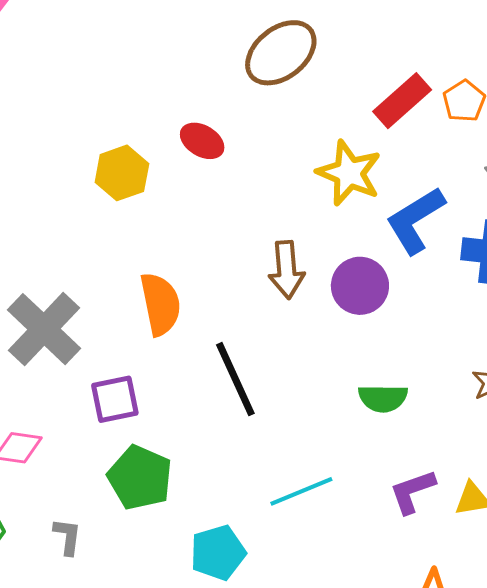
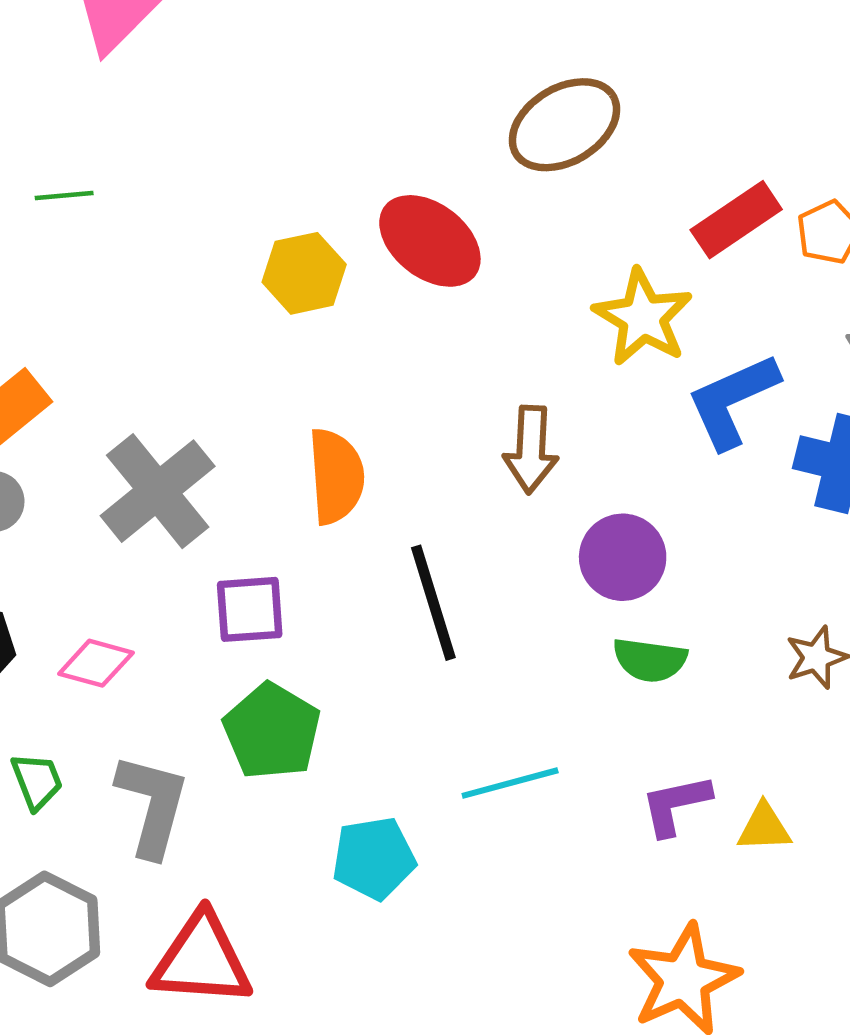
red ellipse: (202, 141) -> (430, 241), size x1.6
purple circle: (360, 286) -> (623, 557), moved
gray L-shape: (67, 537) -> (152, 805), size x1.8

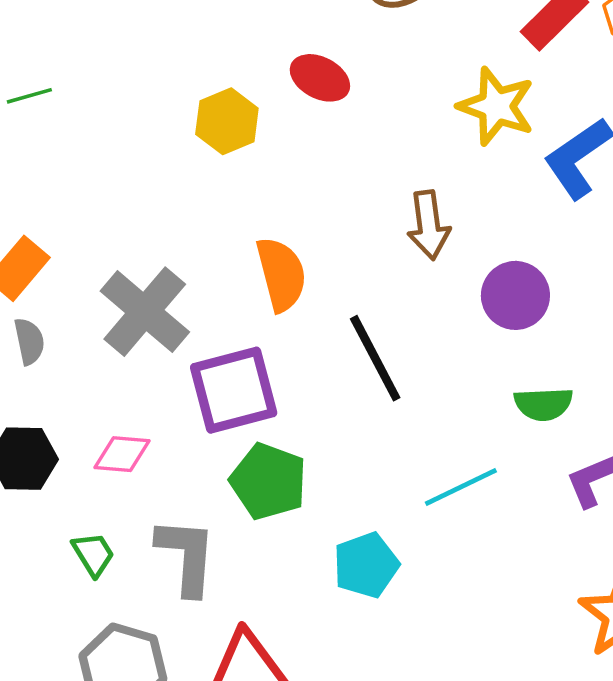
red ellipse: (430, 241) -> (320, 78), size x0.7
purple square: (250, 609) -> (234, 390), size x1.5
green semicircle: (650, 660) -> (543, 404), moved

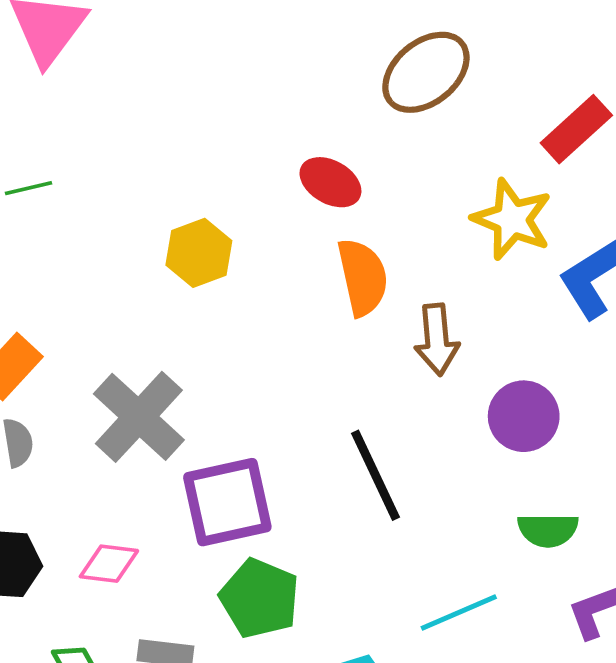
yellow hexagon: (227, 121) -> (199, 253), moved
orange semicircle: (281, 274) -> (363, 277), moved

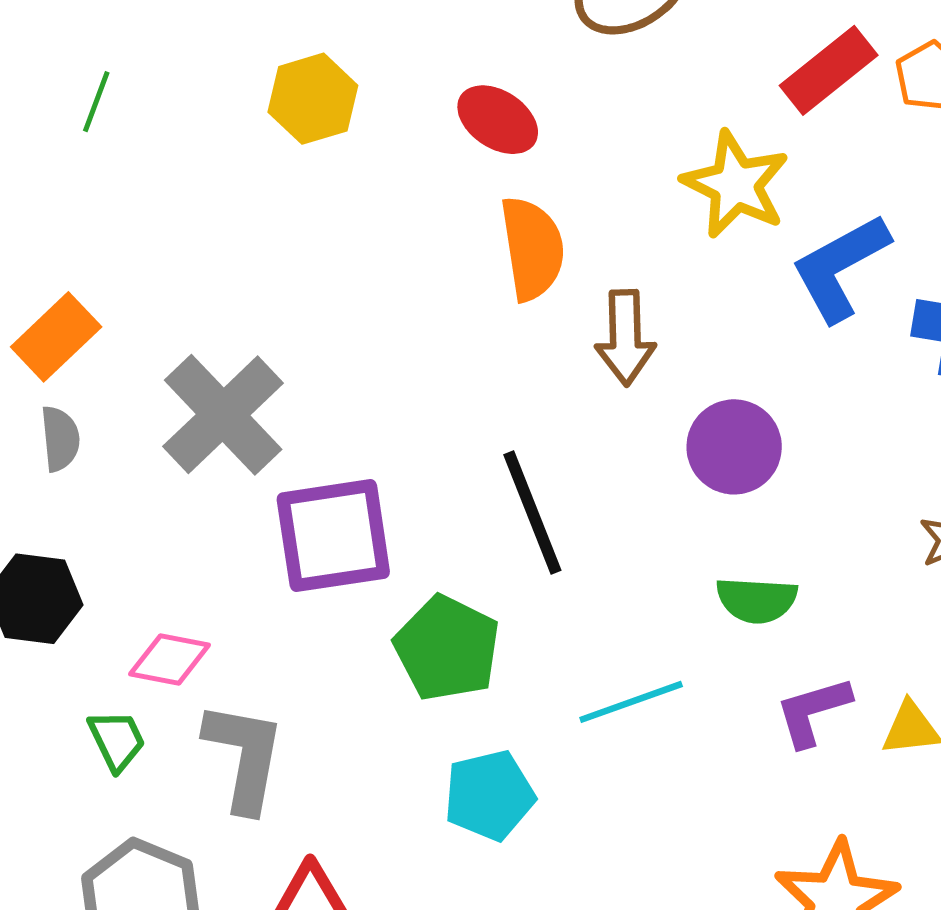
green line: (29, 188) -> (96, 102), turned -60
yellow hexagon: (199, 253) -> (313, 99), moved
pink diamond: (109, 564) -> (170, 660), moved
green pentagon: (260, 598) -> (447, 648), moved

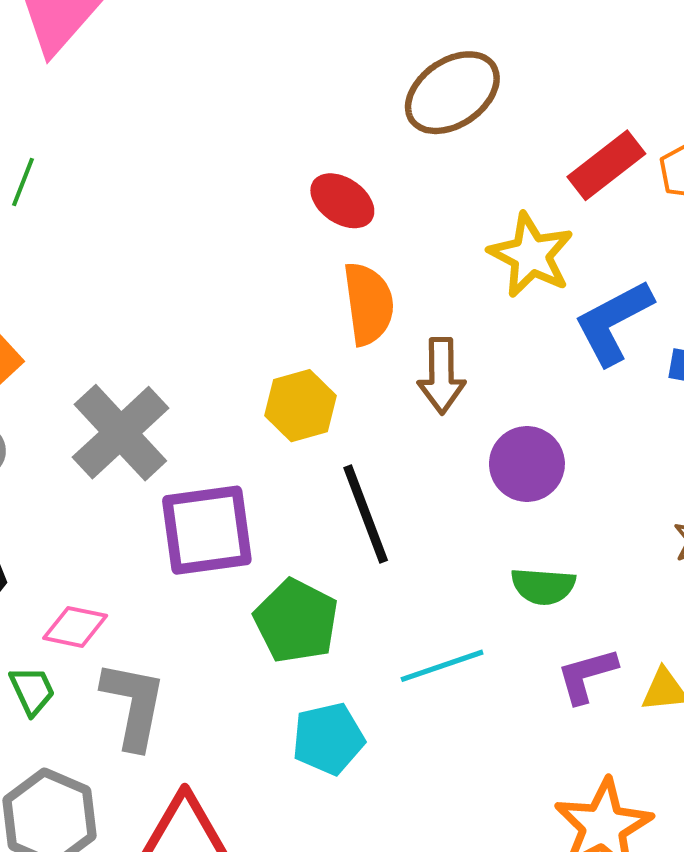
yellow hexagon: (313, 99) -> (301, 406), moved

